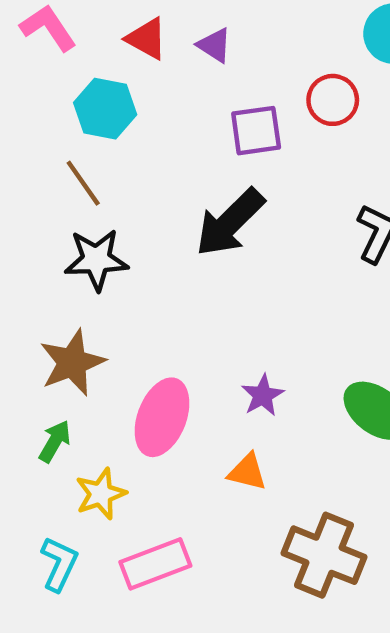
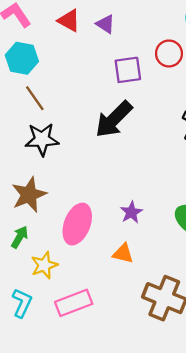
cyan hexagon: (105, 109) -> (22, 58), moved

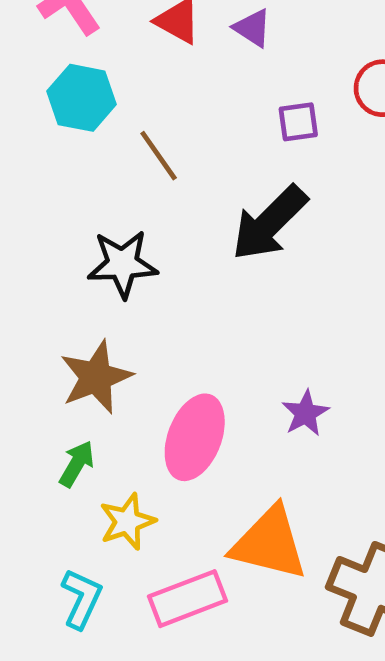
purple square: (128, 70) -> (298, 122), size x0.7
brown line: (35, 98) -> (159, 156), moved
orange triangle: (123, 253) -> (269, 543), moved, size x1.8

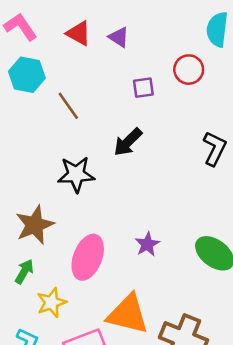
black arrow: (269, 223) -> (128, 142), size x0.7
black star: (122, 264) -> (76, 174), moved

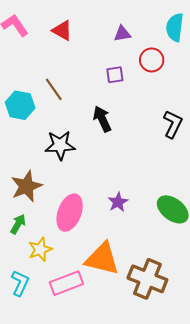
purple triangle: (119, 37) -> (122, 34), moved, turned -42
cyan hexagon: (27, 75) -> (20, 105), moved
black arrow: (128, 142) -> (102, 119), turned 110

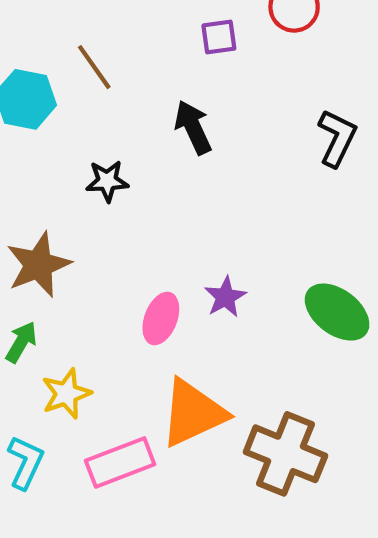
black star: (60, 145) -> (107, 181), size x0.7
pink ellipse: (70, 213) -> (161, 318), moved, size x0.7
orange triangle: (102, 259) -> (193, 413), turned -39

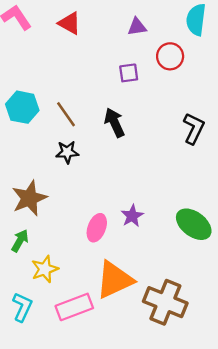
brown line: (94, 67) -> (66, 114), moved

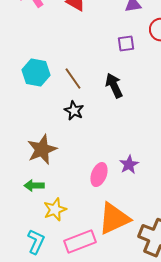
black star: (67, 152) -> (74, 111), turned 30
green arrow: (20, 241) -> (34, 186), turned -120

